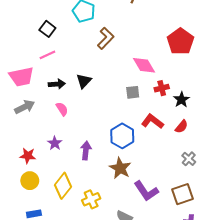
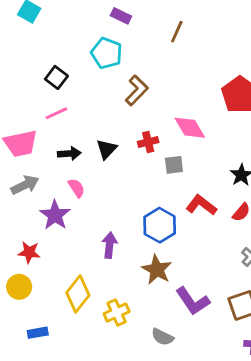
red cross: (162, 88) -> (148, 142), moved
purple star: (55, 143) -> (55, 215), moved, size x1.5
yellow circle: (30, 181) -> (19, 287), moved

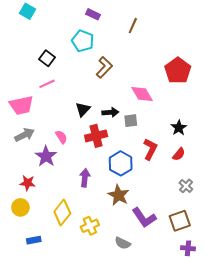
red cross: (148, 142) -> (96, 136), moved, size x1.5
black arrow: (69, 153) -> (110, 112), moved
red L-shape: (201, 205) -> (150, 149), turned 80

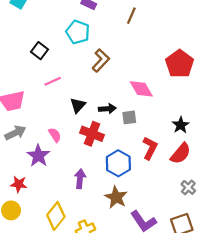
pink line: (47, 84) -> (53, 81), moved
red cross: (96, 136) -> (92, 134), turned 35
red semicircle: (179, 154) -> (181, 154), size x1.5

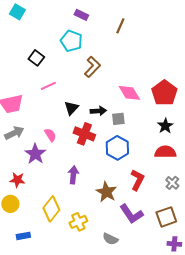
red pentagon: (180, 64) -> (164, 93), moved
red L-shape: (150, 148) -> (137, 180), moved
red semicircle: (181, 154) -> (165, 152), turned -130
blue hexagon: (118, 163) -> (117, 148), moved

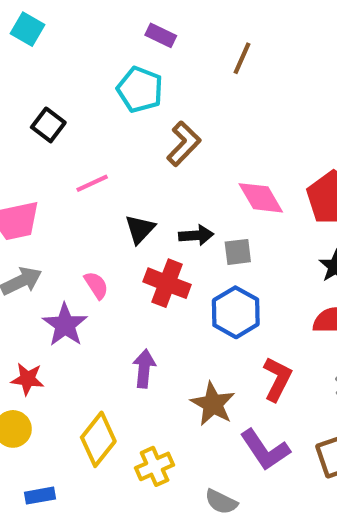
black square: (36, 58) -> (48, 125), moved

